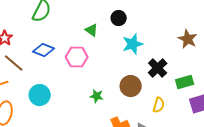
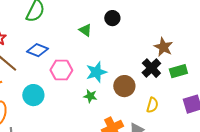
brown star: (188, 39) -> (163, 47), moved
cyan star: (133, 44) -> (96, 72), moved
pink hexagon: (77, 57) -> (61, 70), moved
green rectangle: (185, 82) -> (178, 71), moved

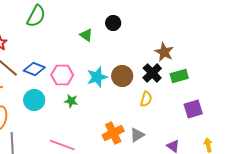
blue diamond: (37, 50) -> (34, 69), moved
brown circle: (124, 86) -> (122, 76), moved
green star: (90, 96) -> (71, 101), moved
yellow semicircle: (152, 105) -> (146, 99), moved

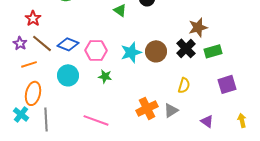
brown star: (164, 52) -> (198, 27), turned 30
yellow semicircle: (146, 99) -> (184, 85), moved

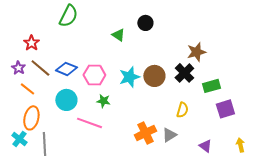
green rectangle: (213, 51) -> (211, 86), moved
orange line: (29, 64) -> (27, 89), turned 56
pink line: (96, 120) -> (89, 123), moved

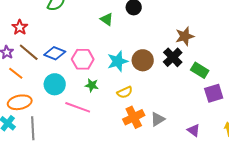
green rectangle: (211, 86) -> (200, 70), turned 48
yellow semicircle: (182, 110) -> (125, 92), moved, turned 49
orange ellipse: (31, 118) -> (20, 102), turned 65

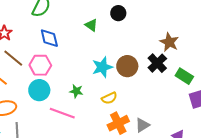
brown star: (185, 36) -> (169, 42), turned -30
blue diamond: (55, 53) -> (49, 38), moved, turned 55
pink hexagon: (83, 59) -> (40, 65), moved

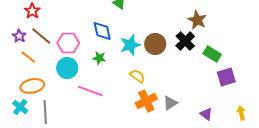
blue diamond: (49, 38) -> (102, 31), moved
green star: (76, 91) -> (99, 58), moved
yellow semicircle: (109, 98) -> (137, 76), turned -119

